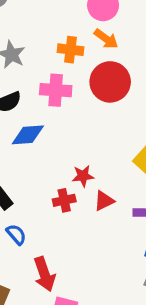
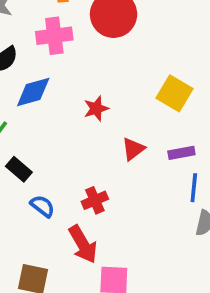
red star: (83, 176) -> (96, 108), moved
red cross: (64, 200) -> (95, 200), moved

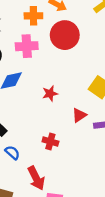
red triangle: (133, 149) -> (79, 115), moved
red cross: (95, 200) -> (50, 142), moved, turned 35

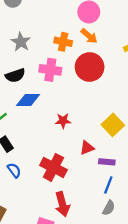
red cross: (50, 142) -> (53, 167), size x1.6
red arrow: (36, 178) -> (62, 204), moved

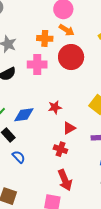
blue diamond: (28, 100) -> (24, 115), moved
red triangle: (87, 148) -> (69, 128), moved
red cross: (53, 167) -> (60, 149), moved, size x0.6

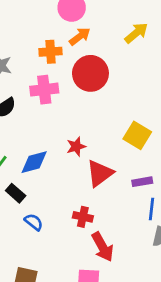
orange arrow: (67, 30) -> (80, 36), turned -63
red triangle: (69, 128) -> (100, 173), size x1.5
red cross: (60, 149) -> (83, 217), moved

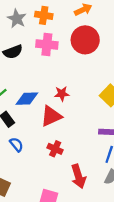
orange cross: (51, 52) -> (44, 15), moved
red triangle: (100, 173) -> (51, 116), moved
red arrow: (103, 247) -> (78, 176), moved

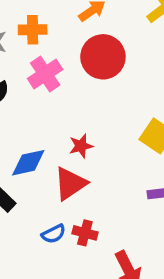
pink cross: (47, 45) -> (45, 74), turned -30
blue semicircle: (16, 145) -> (54, 234), moved, turned 112

